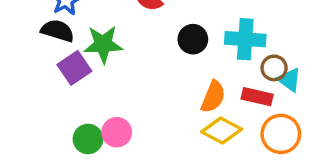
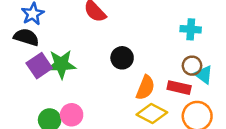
black circle: (193, 39) -> (122, 58), moved
cyan cross: (245, 39) -> (191, 29), moved, size x0.7
green star: (103, 44) -> (61, 64), moved

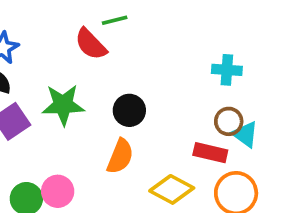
green star: (61, 64) -> (63, 105), moved
orange semicircle: (145, 88) -> (120, 156), moved

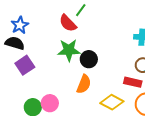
green line: (115, 20) -> (81, 10), turned -40
green star: (63, 105) -> (69, 50), moved

